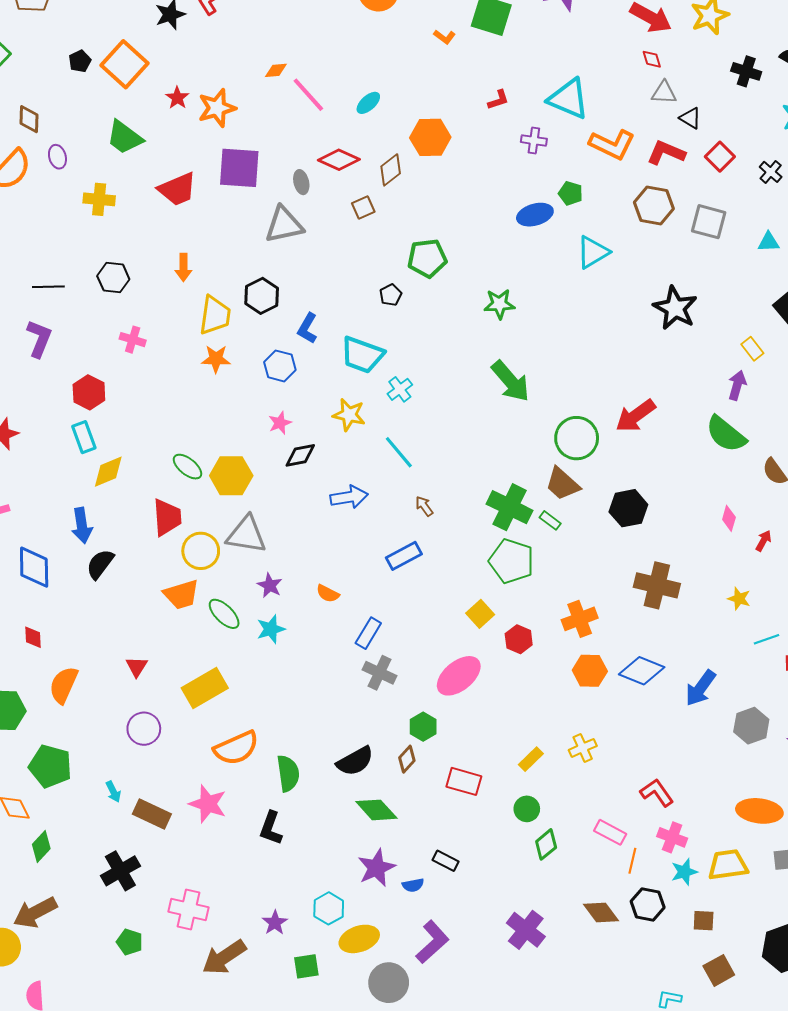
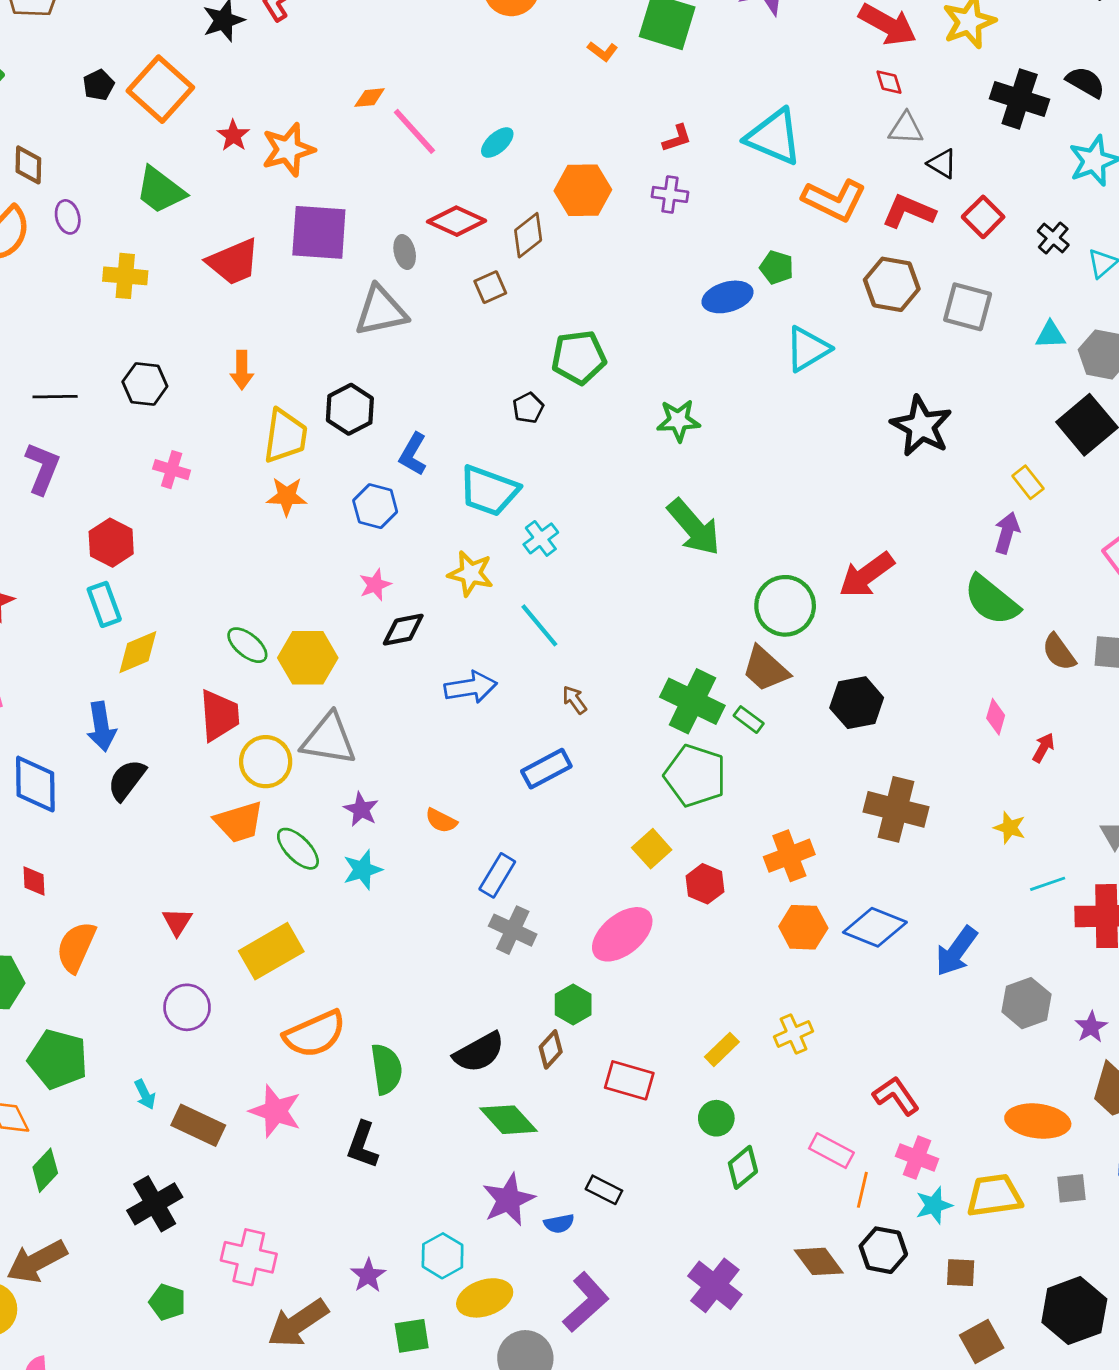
black cross: (746, 71) -> (1020, 99), size x1.4
purple cross: (534, 140) -> (670, 194), moved

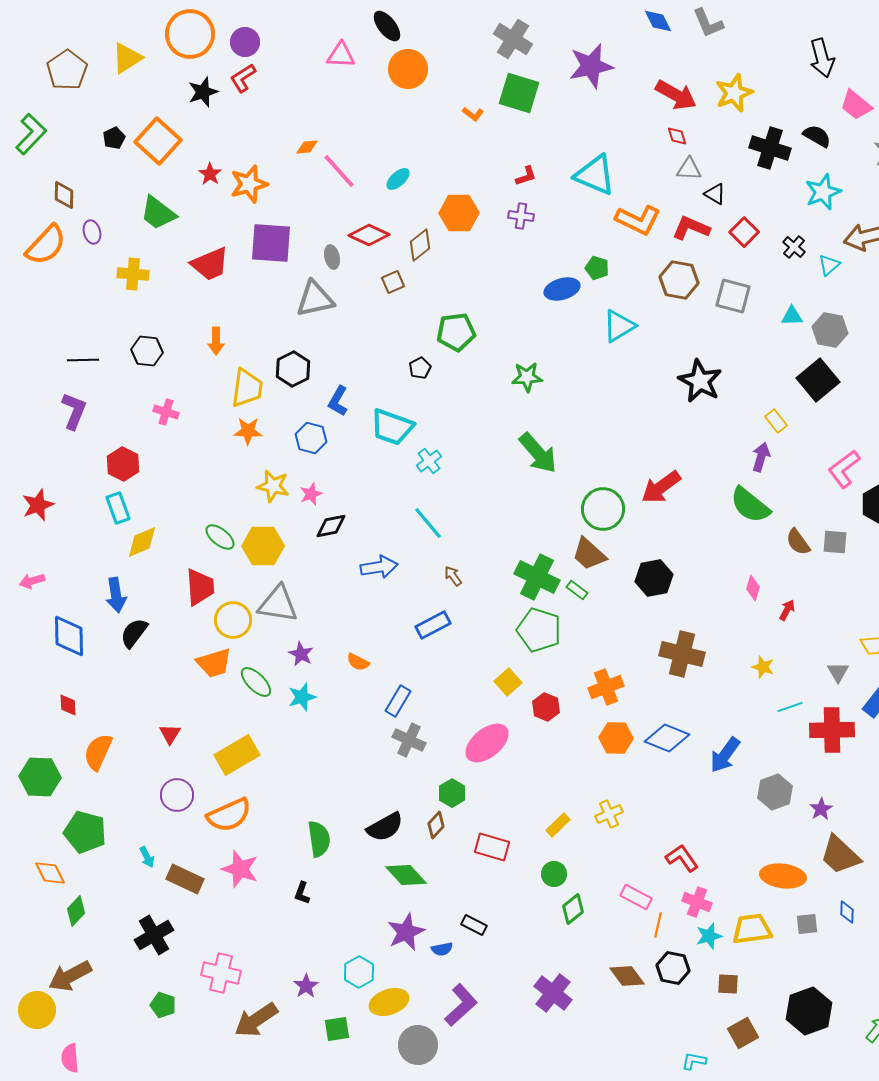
yellow star: (471, 574) -> (273, 486), moved
orange semicircle: (315, 1034) -> (229, 815), moved
black L-shape: (363, 1145) -> (302, 893), size x0.7

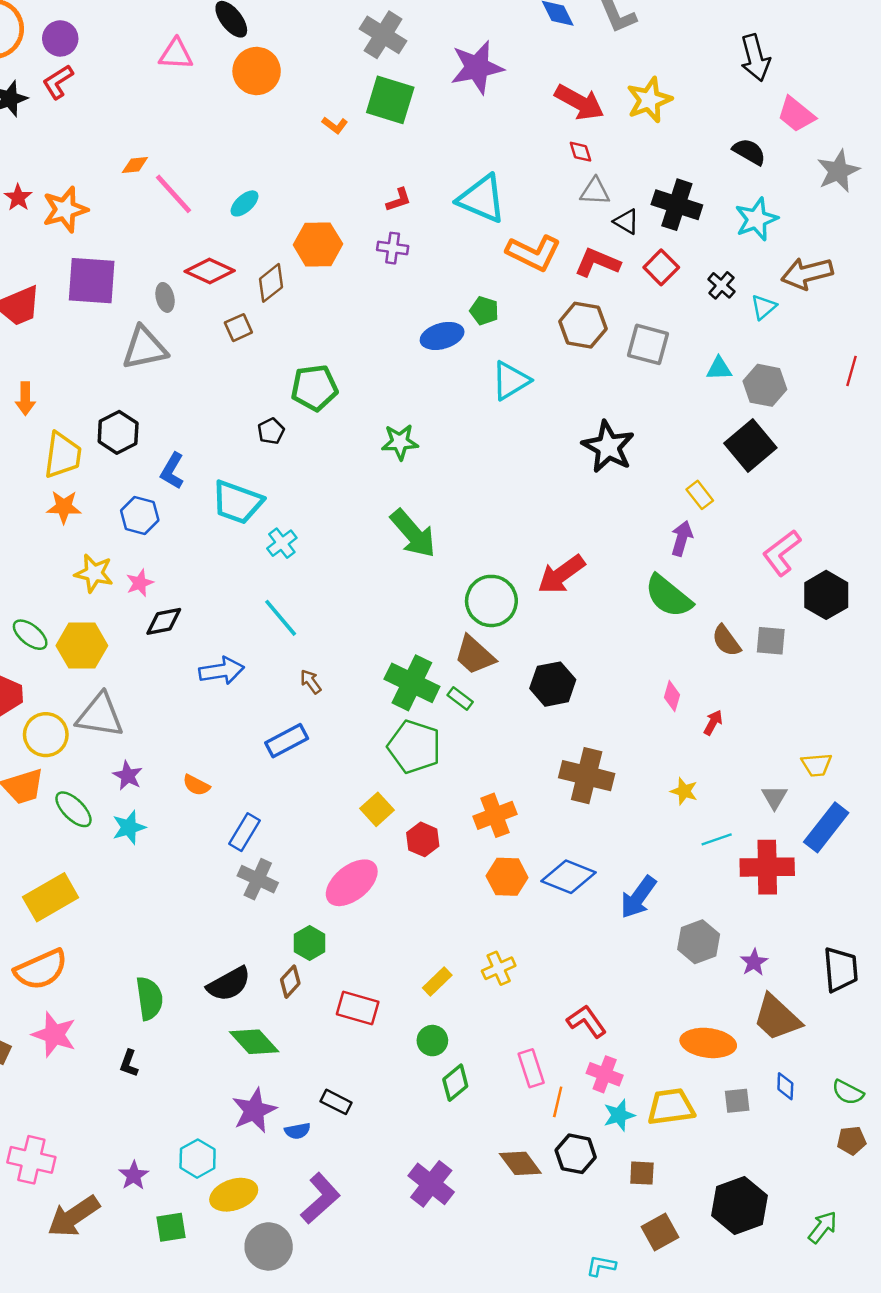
black cross: (770, 148) -> (677, 205), moved
pink rectangle: (636, 897) -> (531, 1068), turned 44

